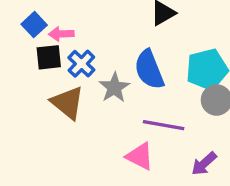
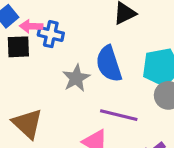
blue cross: (81, 64) -> (51, 34), moved, turned -35
brown triangle: (68, 103) -> (27, 124), moved

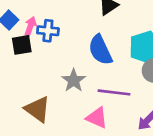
pink arrow: (31, 26) -> (30, 26), turned 114
gray star: (76, 78) -> (74, 80), moved

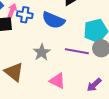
blue semicircle: (100, 50) -> (53, 20), moved, turned -45
purple line: (114, 92) -> (77, 51), moved

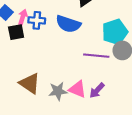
gray star: (42, 52) -> (58, 91), moved, turned 30
purple arrow: (94, 85) -> (97, 90), moved

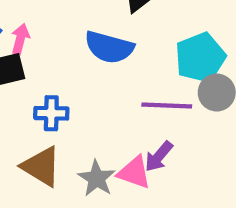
blue cross: (37, 20) -> (51, 113), moved
purple arrow: (97, 90) -> (159, 156), moved
gray star: (58, 91) -> (97, 178), turned -30

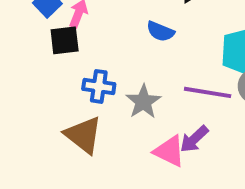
blue semicircle: (109, 47) -> (160, 31), size x0.6
gray star: (97, 178) -> (143, 102), moved

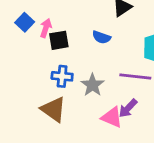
black square: (65, 40) -> (59, 40), moved

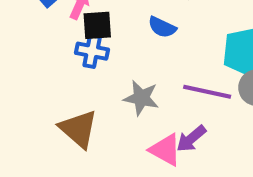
blue cross: (62, 76) -> (92, 51), moved
gray star: (93, 85) -> (141, 98), turned -30

